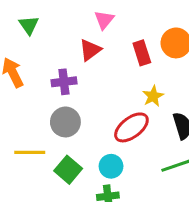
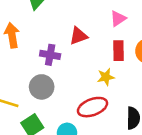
pink triangle: (104, 20) -> (118, 19), moved
yellow star: (153, 96) -> (106, 77), moved

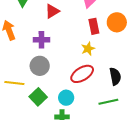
red triangle: (78, 36) -> (52, 11), moved

